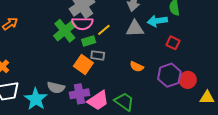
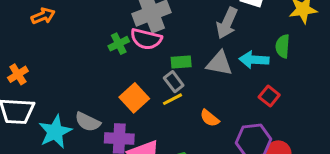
yellow line: (104, 30) -> (173, 99), moved
green cross: (65, 31) -> (119, 44), size x0.6
green rectangle: (89, 41) -> (181, 62), moved
gray rectangle: (98, 55) -> (174, 82), moved, turned 32

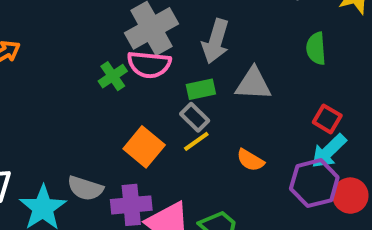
gray arrow: (227, 23) -> (216, 41), moved
green semicircle: (283, 46) -> (316, 48), moved
cyan arrow: (254, 60) -> (329, 151), moved, turned -40

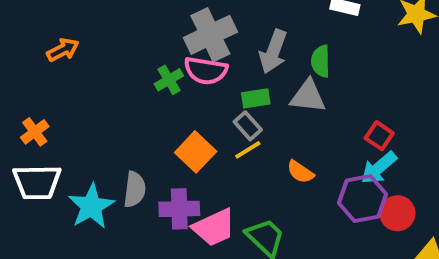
green semicircle: (316, 48) -> (321, 61), moved
gray semicircle: (85, 188) -> (135, 189), turned -104

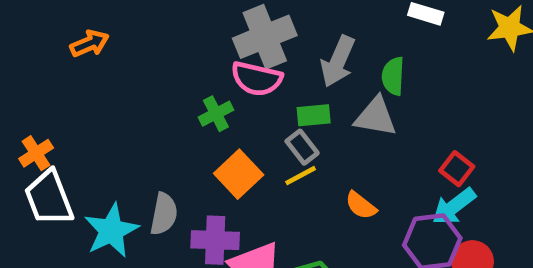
green cross: (169, 80) -> (216, 114), moved
orange cross: (35, 132) -> (36, 153), moved
white trapezoid: (37, 182) -> (49, 198), turned 66

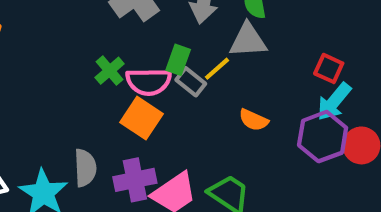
pink semicircle: (257, 79) -> (149, 82), moved
green rectangle: (314, 115) -> (178, 60), moved, turned -52
yellow line: (301, 176) -> (217, 69), moved

